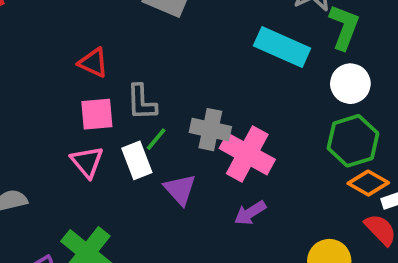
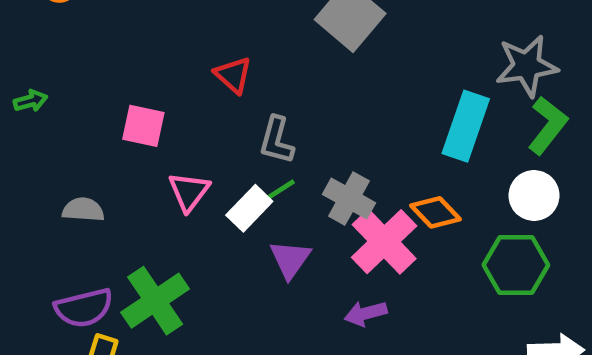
cyan rectangle: (282, 47) -> (466, 126), turned 68
pink square: (97, 114) -> (143, 126), moved
white rectangle: (137, 160) -> (249, 208), turned 48
orange diamond: (368, 183) -> (436, 212), moved

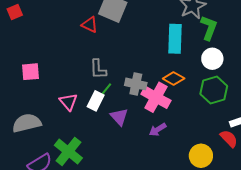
red triangle: (233, 75) -> (90, 25), moved
pink square: (143, 126) -> (31, 72), moved
gray semicircle: (83, 210) -> (27, 123), size x1.6

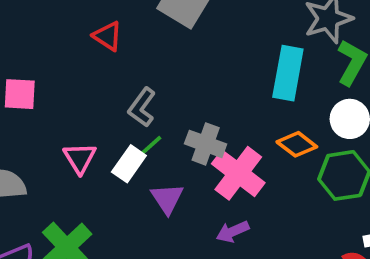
red triangle: (90, 25) -> (108, 36), moved
gray L-shape: (98, 69) -> (142, 107), turned 30
orange diamond: (174, 79) -> (297, 144), moved

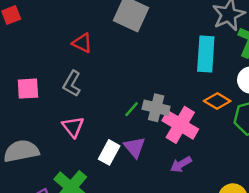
gray L-shape: (142, 107) -> (72, 84), moved
green line: (151, 146) -> (132, 109), moved
white rectangle: (129, 164) -> (109, 152), moved

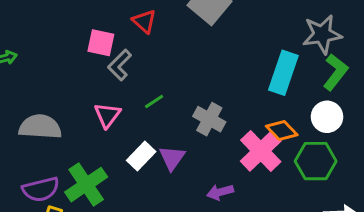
pink square: (28, 89) -> (101, 43), moved
green line: (132, 109) -> (154, 102), moved
pink cross: (180, 125) -> (261, 151), moved

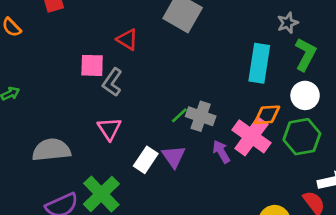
gray star: (322, 34) -> (288, 23), size x0.6
green line: (154, 102) -> (179, 115), moved
orange diamond: (282, 130) -> (267, 115), turned -40
purple arrow: (220, 192) -> (221, 152), moved, turned 85

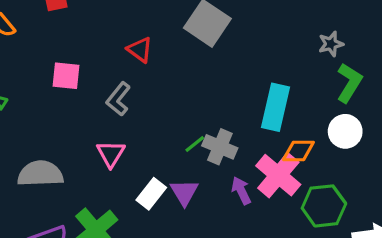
cyan rectangle: (259, 63) -> (276, 107), moved
pink square: (92, 65) -> (66, 76), moved
green hexagon: (302, 137) -> (324, 206), moved

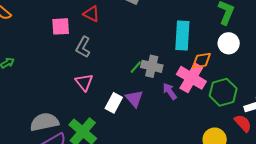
pink square: (66, 76) -> (61, 26), moved
gray semicircle: (40, 174) -> (44, 122), moved

